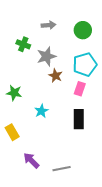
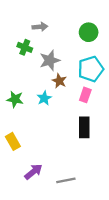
gray arrow: (48, 25) -> (40, 27), moved
cyan star: (41, 111) -> (44, 98), moved
purple arrow: (31, 160) -> (33, 172), turned 96

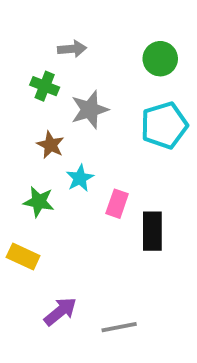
brown star: (59, 81) -> (51, 145), moved
pink rectangle: (85, 95) -> (117, 204), moved
green star: (15, 99) -> (39, 202), moved
yellow rectangle: (13, 141) -> (23, 257), turned -35

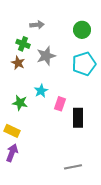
brown star: (51, 145) -> (18, 63), moved
purple arrow: (60, 311) -> (12, 153), moved, turned -30
gray line: (119, 327) -> (73, 167), moved

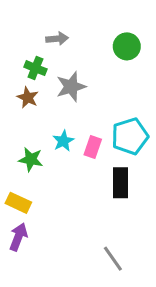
cyan pentagon: (84, 64) -> (130, 136), moved
pink rectangle: (60, 104) -> (93, 147), moved
gray line: (73, 167) -> (113, 259), turned 66

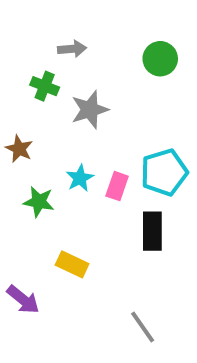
brown star: (28, 98) -> (19, 149), moved
yellow rectangle: (18, 203) -> (72, 264), moved
purple arrow: (18, 237) -> (23, 300), turned 108

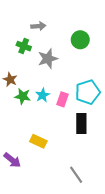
green circle: (160, 59) -> (80, 40), moved
green star: (39, 202) -> (23, 96), moved

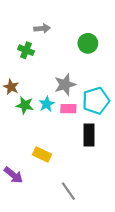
gray star: (48, 59) -> (65, 85), moved
pink rectangle: (62, 99) -> (68, 109), turned 72
gray line: (76, 175) -> (68, 191), moved

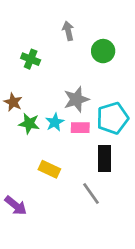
gray arrow: (42, 28) -> (68, 31), moved, turned -98
yellow rectangle: (42, 154) -> (49, 169), moved
gray line: (68, 191) -> (91, 193), moved

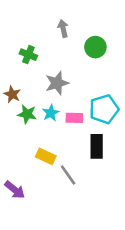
gray star: (76, 99) -> (57, 83), moved
gray line: (91, 193) -> (68, 175), moved

